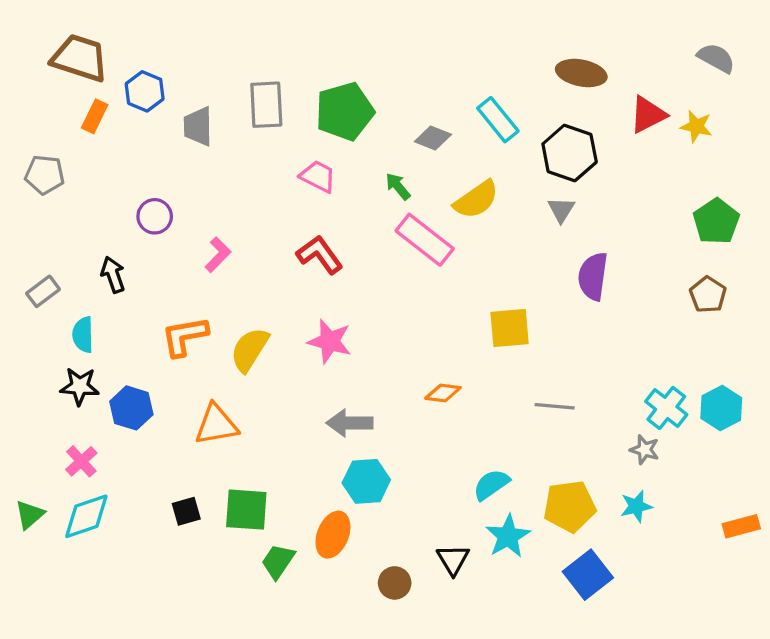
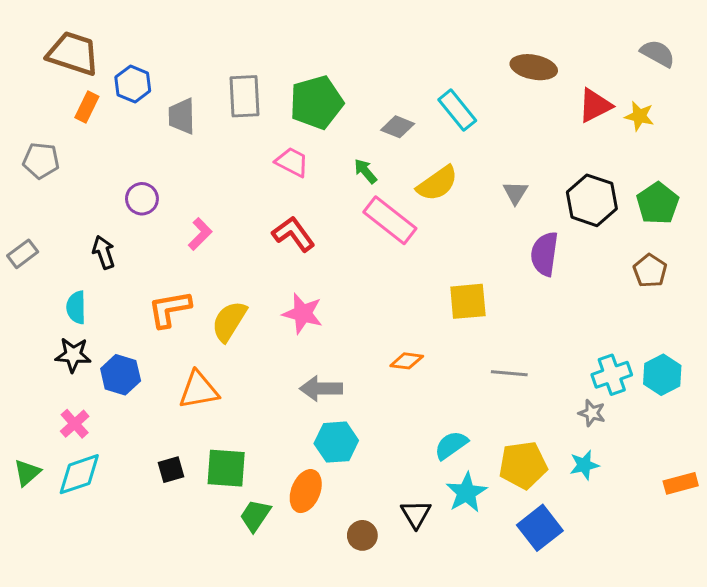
black hexagon: (570, 153) -> (592, 200), moved
gray rectangle: (43, 291) -> (23, 254), moved
cyan cross: (666, 408) -> (612, 375), turned 33

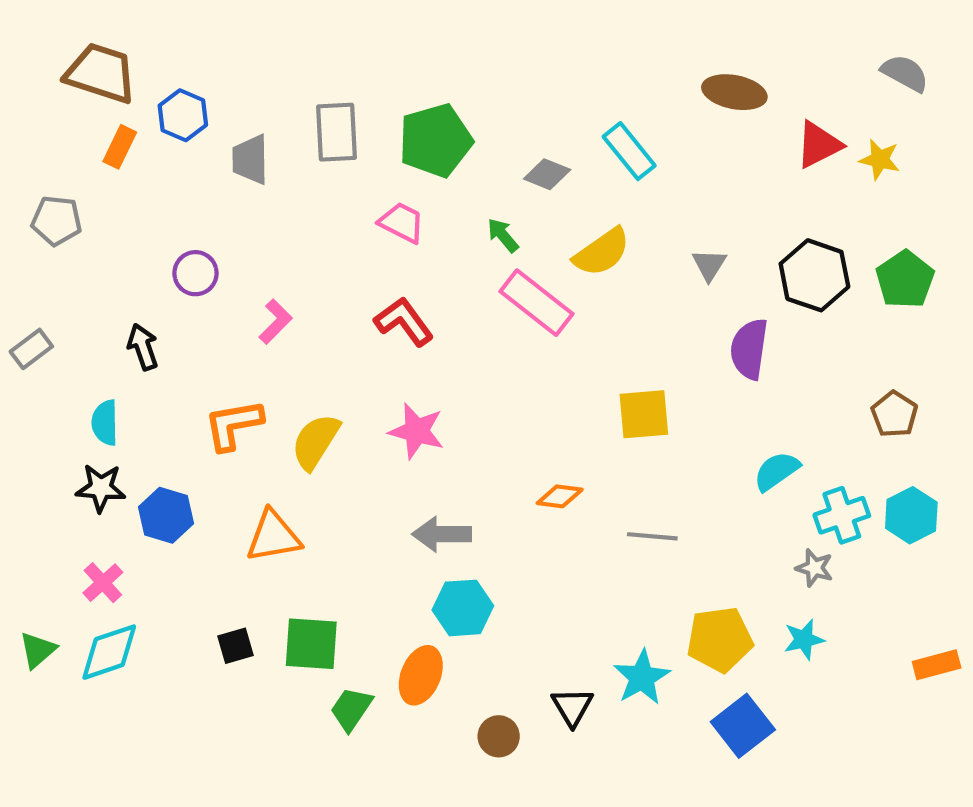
brown pentagon: (650, 271) -> (894, 414), moved
gray line: (509, 373) -> (652, 536), moved
cyan semicircle: (451, 445) -> (777, 471), moved

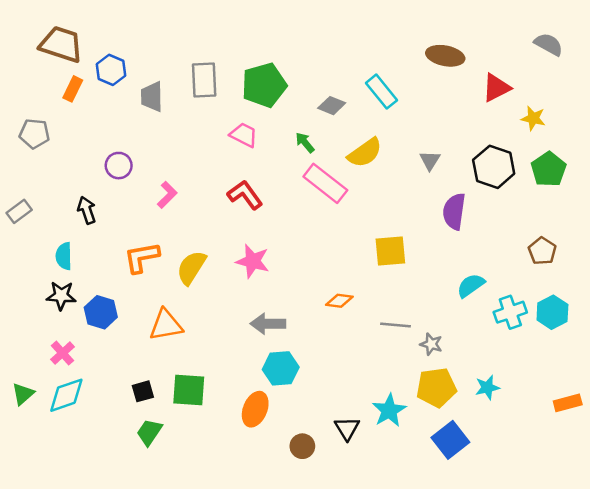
yellow star: (880, 159) -> (533, 118), moved
gray star: (814, 568) -> (431, 344), moved
green trapezoid: (351, 709) -> (149, 432), moved

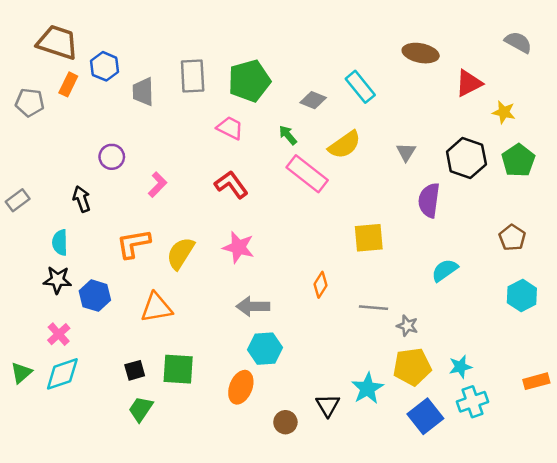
gray pentagon: (34, 134) -> (30, 103), moved
orange diamond: (339, 301) -> (320, 285), turned -65
cyan cross: (510, 312) -> (472, 402), moved

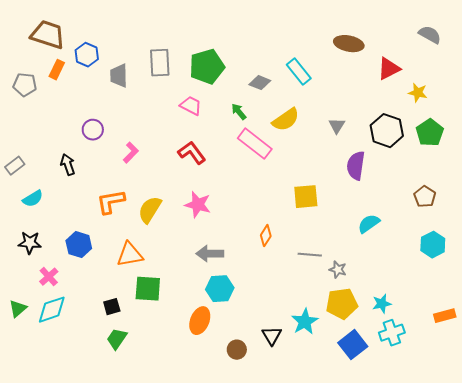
cyan semicircle: (60, 242) -> (33, 199), moved, turned -120
black star: (57, 280) -> (30, 243), moved
green square: (178, 369) -> (148, 289), moved

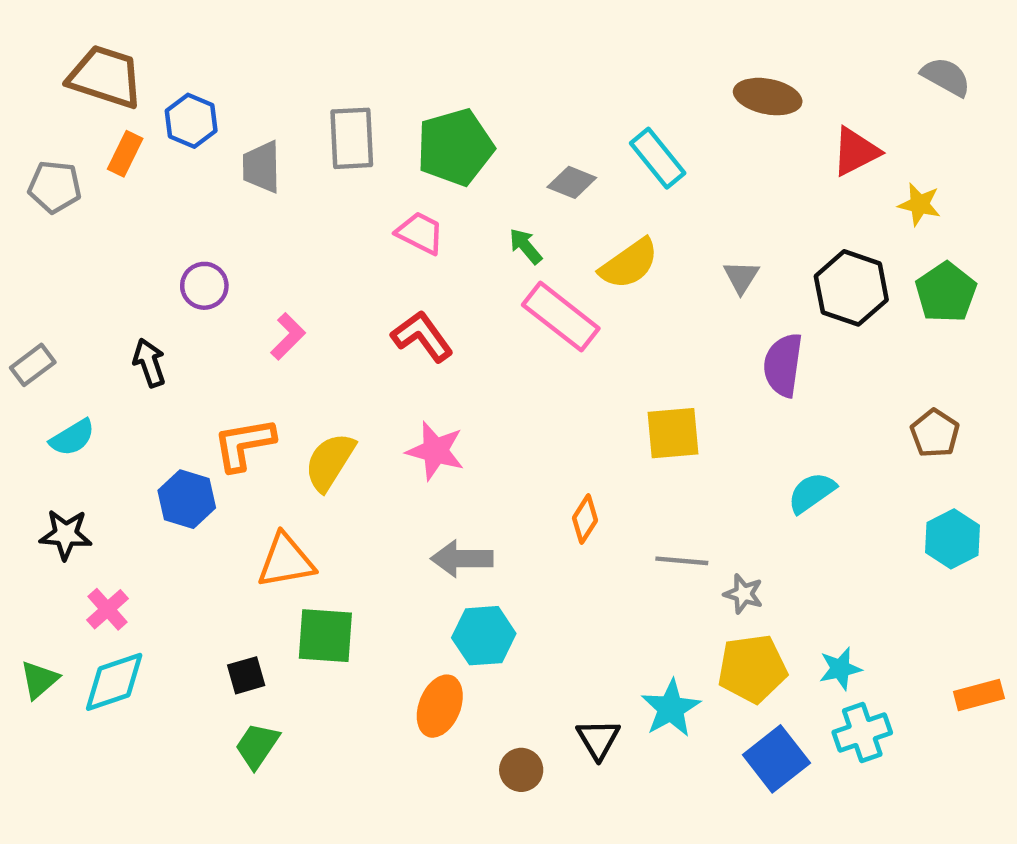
blue hexagon: (79, 245) -> (187, 499), moved

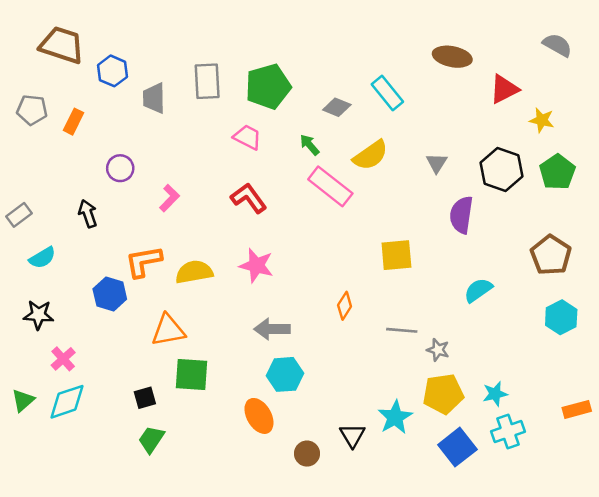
orange rectangle: (125, 154) -> (74, 122), moved
brown pentagon: (935, 433) -> (551, 255), size x1.4
yellow semicircle: (330, 462) -> (194, 272), turned 48
orange ellipse: (440, 706) -> (259, 416), turned -52

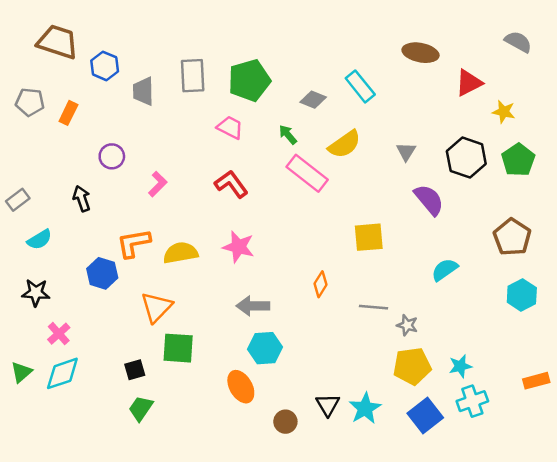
purple semicircle: (461, 215) -> (429, 200), turned 132
orange triangle: (168, 330) -> (156, 307), turned -36
cyan star: (395, 417) -> (365, 408), moved

